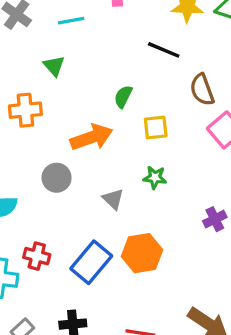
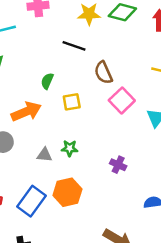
green star: (155, 177) -> (70, 148), moved
gray triangle: (113, 199) -> (44, 155), turned -35
purple cross: (215, 219) -> (118, 165), turned -35

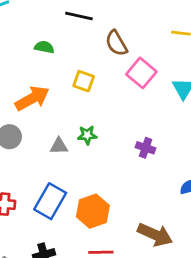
green semicircle: (47, 81) -> (44, 47), moved, turned 84
yellow square: (72, 102) -> (84, 81), turned 36
orange hexagon: (67, 192) -> (93, 211), moved

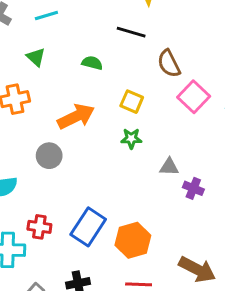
green star: (87, 135) -> (131, 138), moved
gray triangle: (59, 146) -> (169, 167), moved
purple cross: (146, 148) -> (193, 188), moved

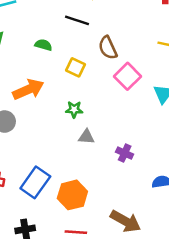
yellow square: (132, 102) -> (76, 67), moved
gray triangle: (169, 167) -> (86, 137), moved

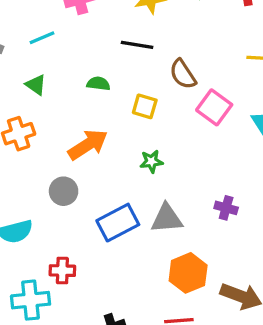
gray triangle: (86, 137) -> (167, 218), moved, size x1.5
blue rectangle: (35, 182) -> (118, 223), moved, turned 36
orange hexagon: (72, 195) -> (188, 273), moved

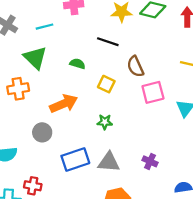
green triangle: (36, 85) -> (35, 58), size x1.6
pink square: (214, 107) -> (153, 92), turned 30

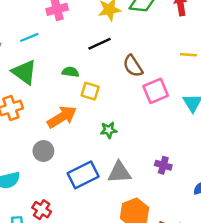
black line: (108, 42) -> (99, 44), turned -35
yellow square: (106, 84) -> (90, 91), moved
red cross: (33, 186) -> (42, 210), turned 30

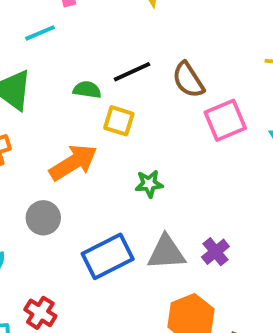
cyan line: (29, 37) -> (40, 33), moved
black line: (99, 44) -> (132, 72), moved
purple cross: (163, 165) -> (215, 252), moved, turned 35

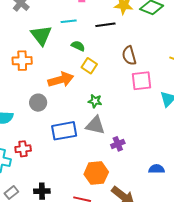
cyan line: (40, 33) -> (69, 21), moved
black line: (132, 72) -> (105, 25), moved
gray triangle: (166, 252) -> (95, 125), moved
red cross: (40, 313) -> (23, 149), turned 35

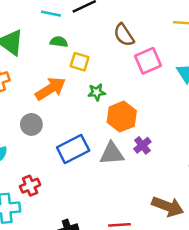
cyan line: (69, 21) -> (51, 14), moved, turned 35
green star: (95, 101) -> (97, 92), moved
gray triangle: (95, 125) -> (112, 154), moved
orange hexagon: (96, 173) -> (122, 117), moved

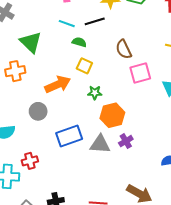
green semicircle: (59, 42) -> (79, 42), moved

